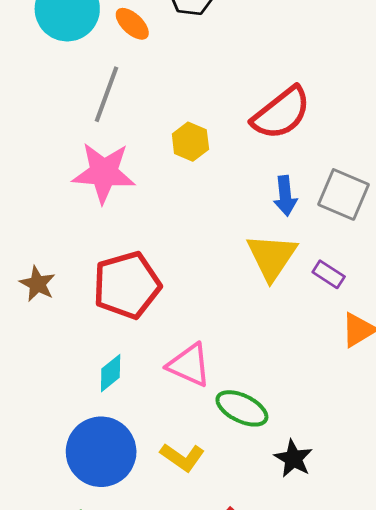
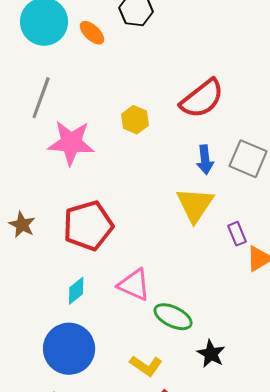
gray line: (106, 94) -> (41, 98), moved
purple rectangle: (329, 274) -> (237, 234), moved, turned 35
yellow L-shape: (182, 457) -> (146, 366), moved

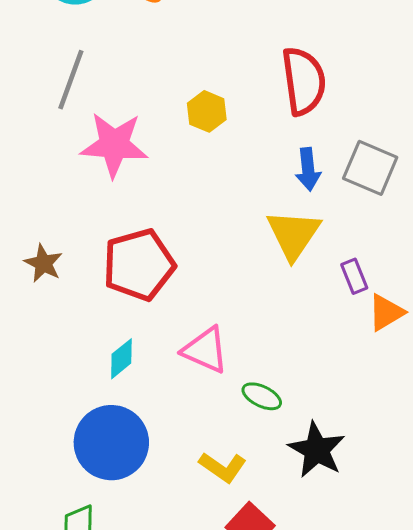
red semicircle: (202, 99) -> (304, 81), turned -60
green ellipse: (173, 317) -> (262, 396), size x0.7
black star: (211, 354) -> (317, 450), size x1.4

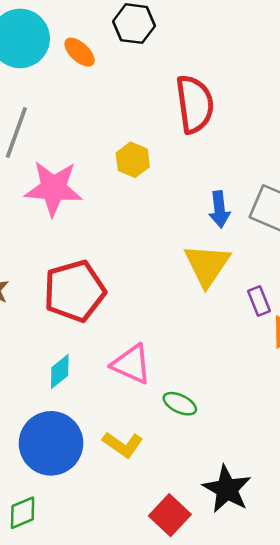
red semicircle: (304, 81) -> (195, 104), moved
black star: (317, 450) -> (227, 489), moved
yellow L-shape: (223, 467) -> (123, 445), moved

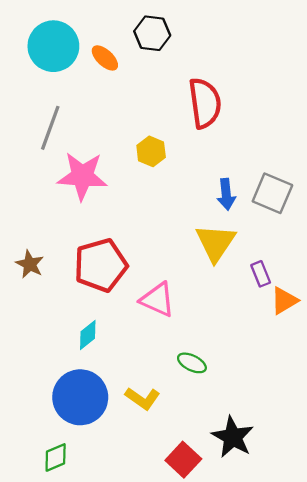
pink triangle: (132, 364) -> (158, 300), moved

